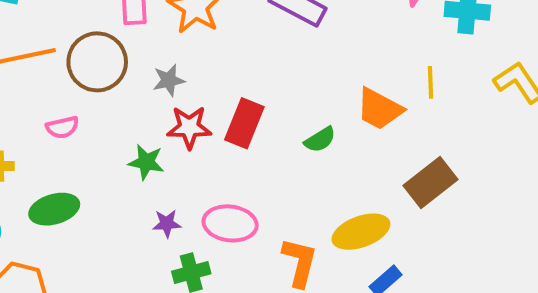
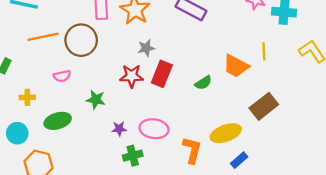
gray star: (169, 80) -> (146, 48), moved
green star: (146, 162) -> (96, 100), moved

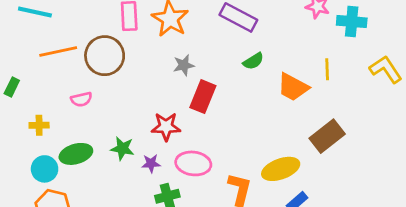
red star: (132, 76) -> (166, 127), moved
green semicircle: (203, 83) -> (253, 61), moved
green star: (96, 100) -> (122, 148), moved
cyan circle: (17, 133) -> (45, 169), moved

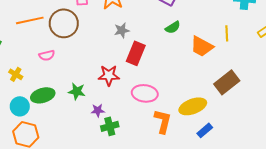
yellow cross: (39, 125) -> (16, 74), turned 32
purple star: (151, 163) -> (98, 110), moved
pink ellipse: (193, 163) -> (145, 93), moved

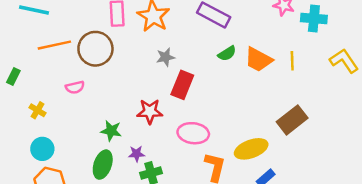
orange trapezoid: (202, 46) -> (258, 60), moved
green ellipse: (43, 95) -> (103, 165), moved, turned -55

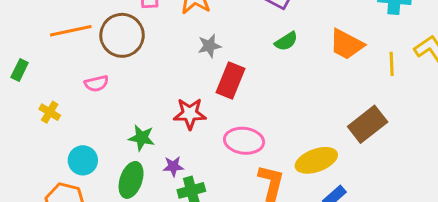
orange trapezoid: (258, 60) -> (346, 44), moved
yellow line: (292, 61) -> (392, 64), moved
cyan circle: (42, 149) -> (83, 160), moved

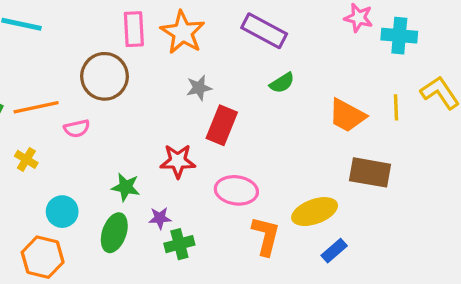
orange line: (71, 31) -> (36, 107), moved
orange trapezoid: (346, 44) -> (347, 115), moved
brown rectangle: (368, 124) -> (370, 172), turned 48

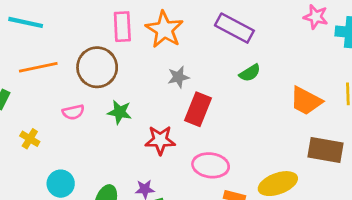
orange line: (36, 107) -> (38, 67), moved
green star: (126, 187) -> (120, 112), moved

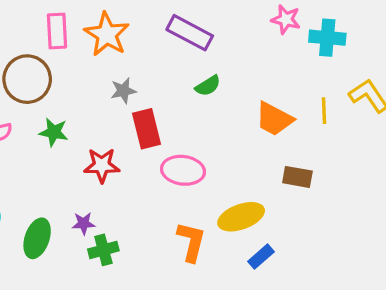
red rectangle: (198, 109) -> (147, 129), turned -36
brown rectangle: (326, 150) -> (297, 177), size x0.7
pink ellipse: (211, 165) -> (183, 170), moved

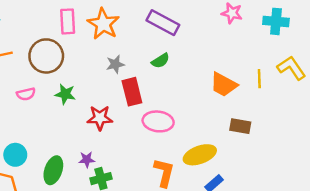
cyan cross: (327, 38) -> (276, 21), moved
green semicircle: (208, 86) -> (160, 61), moved

